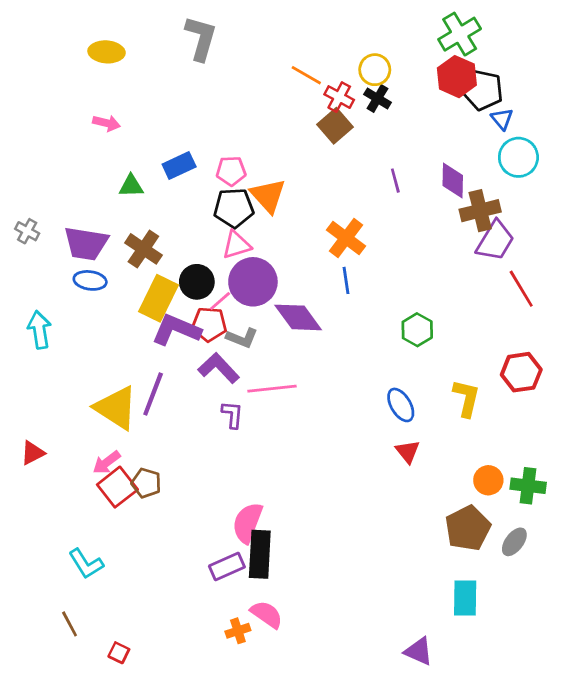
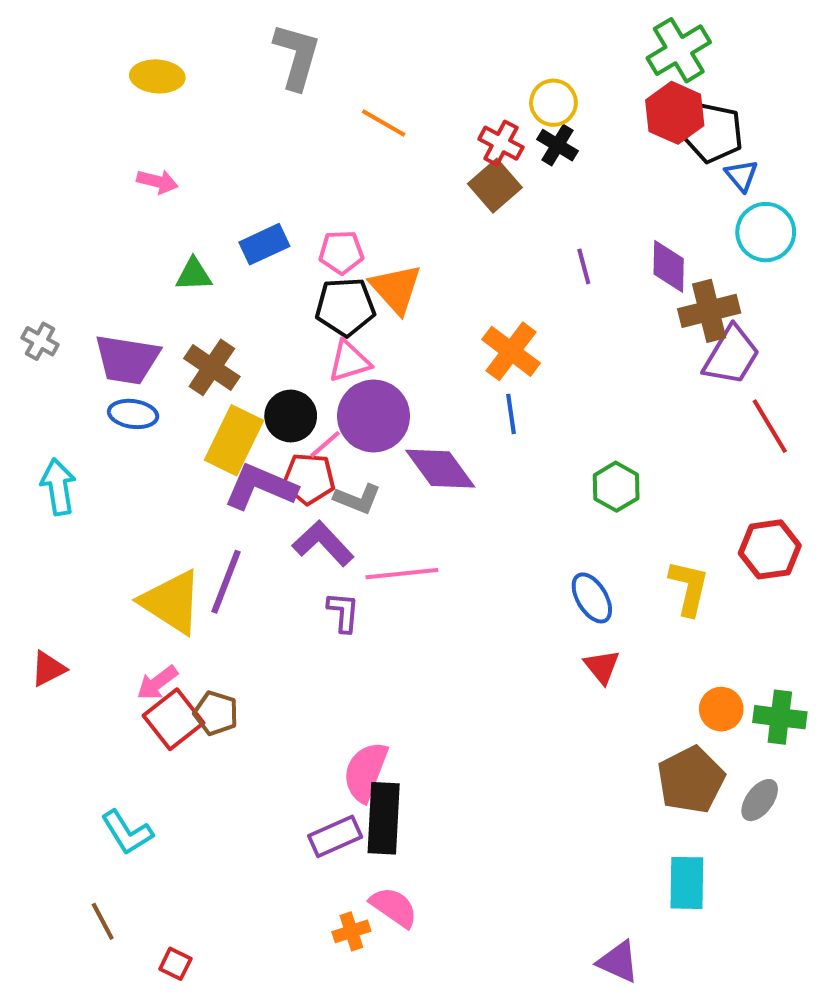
orange line: (306, 75) -> (384, 123), moved

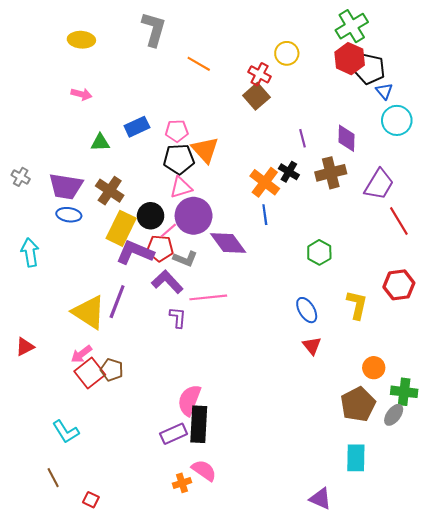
black cross: (558, 145) -> (289, 172), moved
brown cross: (709, 311) -> (331, 173), moved
green cross: (780, 717) -> (404, 392), moved

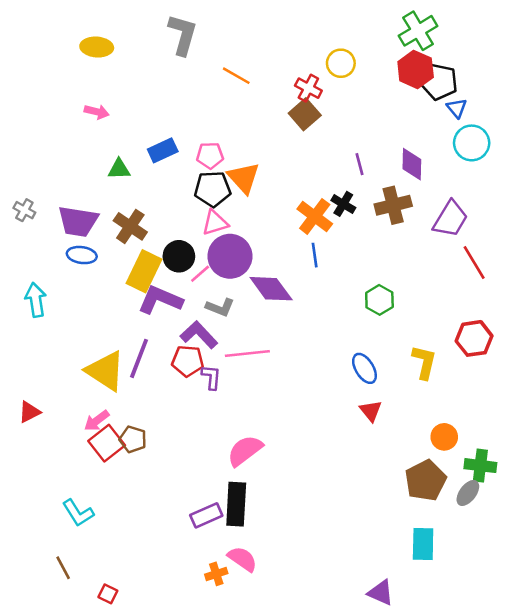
red pentagon: (160, 248) -> (188, 361), moved
pink semicircle: (189, 400) -> (245, 451), moved, turned 32

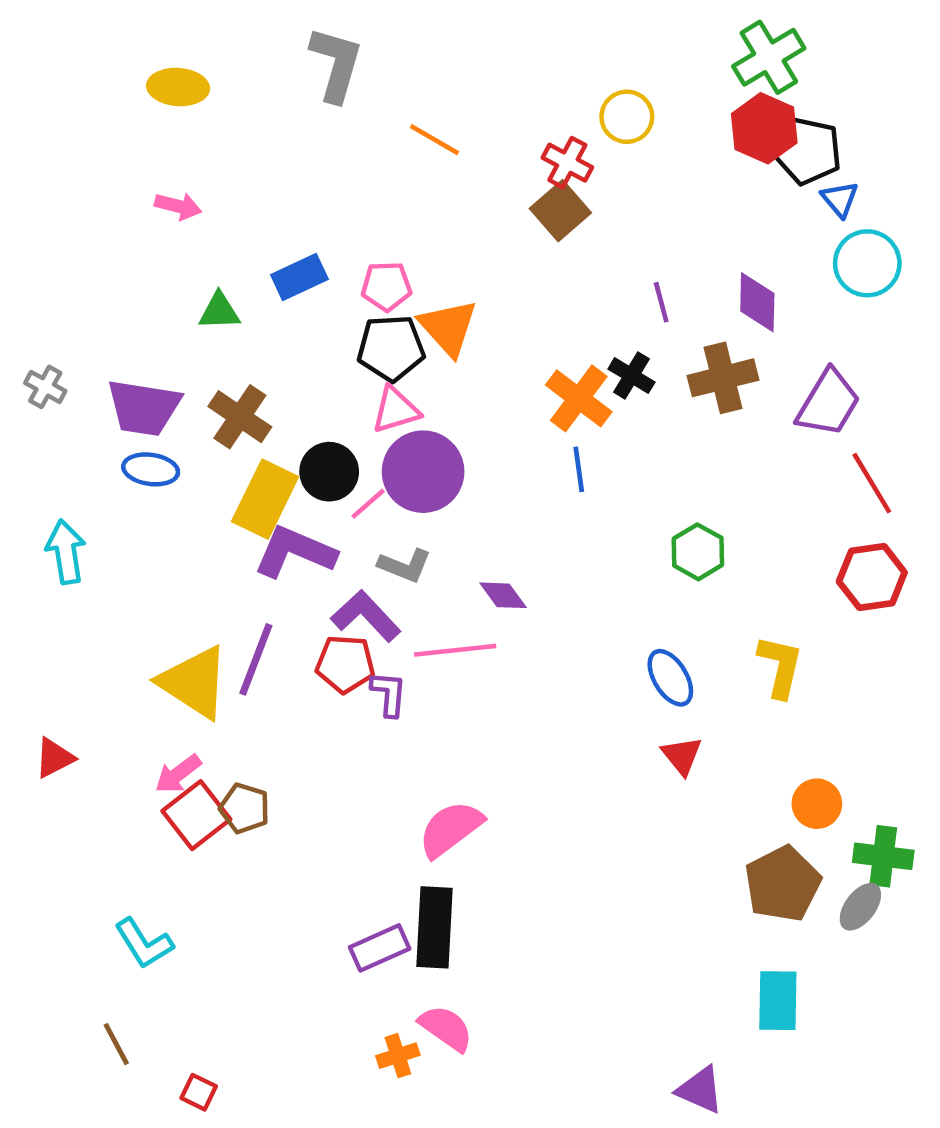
purple diamond: (271, 289) -> (503, 595), moved, size x0.6
red hexagon: (474, 338) -> (872, 577), moved

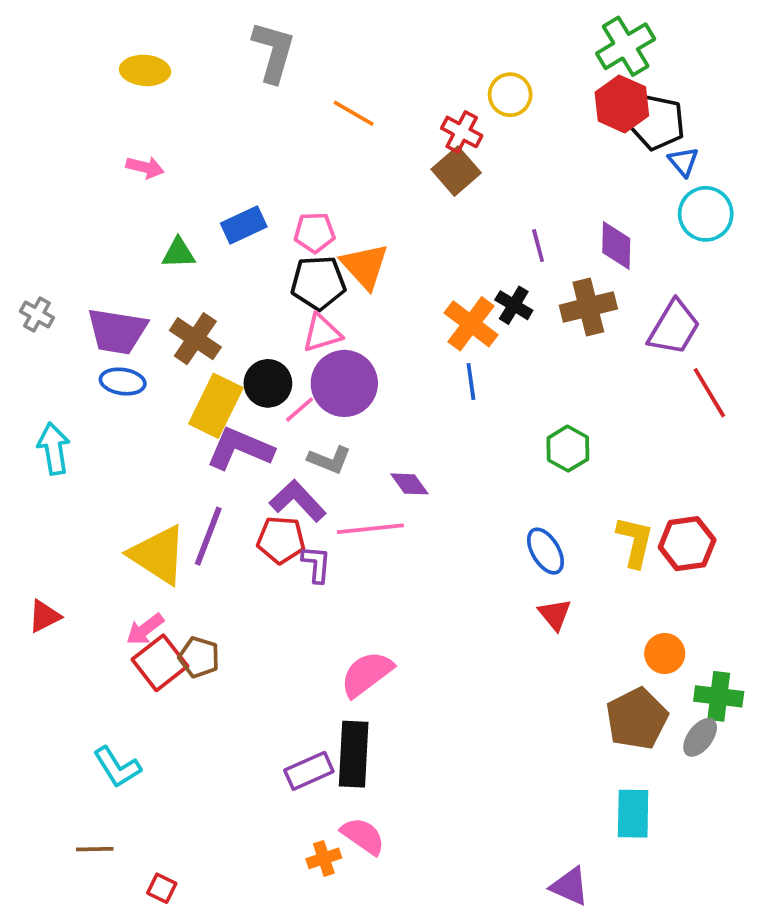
red hexagon: (872, 577) -> (687, 544), moved
brown line: (116, 1044) -> (95, 849), turned -63

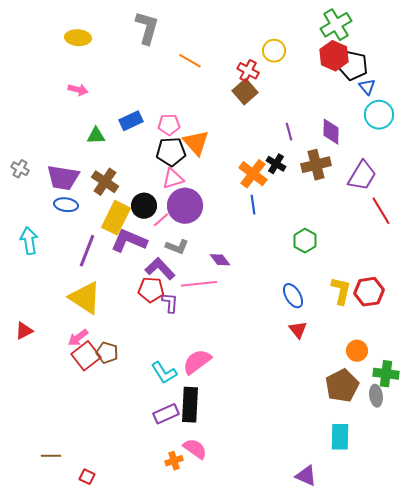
purple line: (208, 536) -> (87, 251), moved
gray ellipse: (700, 737) -> (376, 396), turned -45
cyan L-shape: (117, 767) -> (164, 373), moved

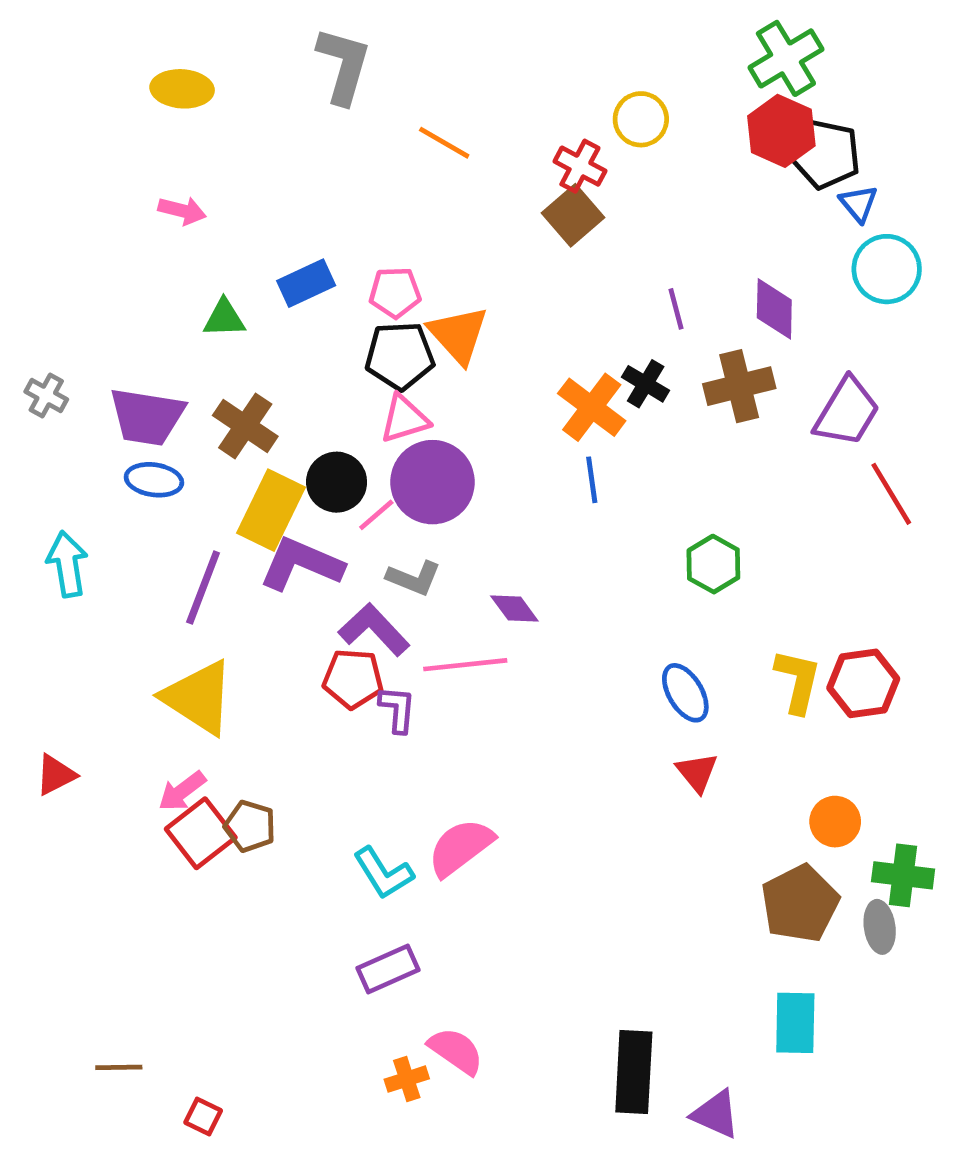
black rectangle: (190, 405) -> (634, 1072), moved

